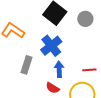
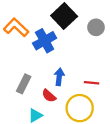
blue cross: (51, 46) -> (45, 41), moved
gray rectangle: (27, 65) -> (24, 84), moved

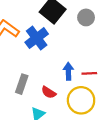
blue arrow: (59, 77) -> (68, 71), moved

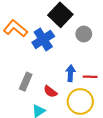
gray circle: (86, 17) -> (84, 34), moved

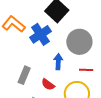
gray circle: (84, 34) -> (79, 42), moved, size x1.6
blue arrow: (70, 73) -> (58, 62), moved

